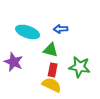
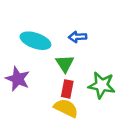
green triangle: (51, 50) -> (65, 64), turned 42

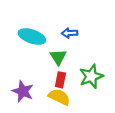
purple star: (18, 79) -> (23, 91), moved
green star: (102, 85) -> (91, 76), turned -30

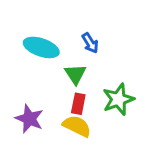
blue arrow: (70, 33) -> (90, 43), turned -119

